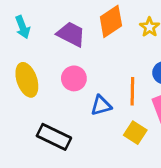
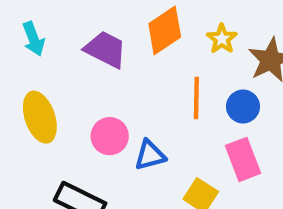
pink circle: (74, 78) -> (110, 136), moved
orange line: (132, 91) -> (196, 98), moved

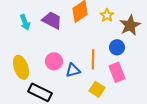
cyan arrow: (34, 39) -> (25, 22), moved
orange line: (196, 98) -> (93, 59), moved
yellow ellipse: (40, 117) -> (21, 67), moved

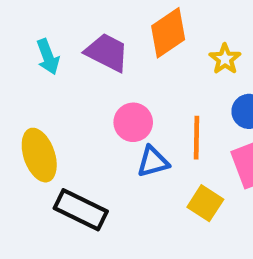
yellow star: (107, 15) -> (225, 59), moved
pink circle: (54, 61) -> (133, 122), moved

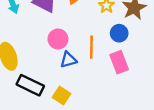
yellow square: (205, 203) -> (61, 96), moved

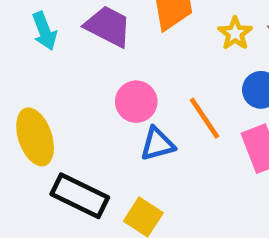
orange line: (91, 47) -> (204, 118), turned -35

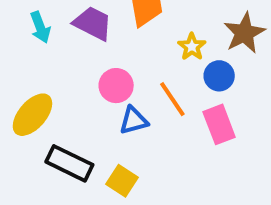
yellow star: (235, 33) -> (192, 47), moved
yellow ellipse: (35, 137) -> (32, 115), turned 60

